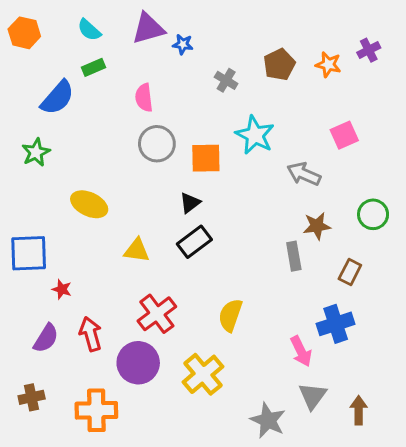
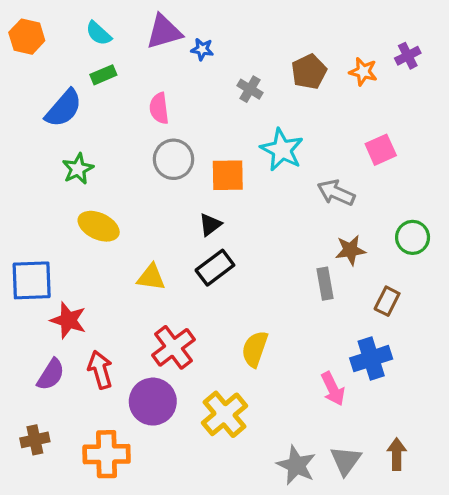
green star: (36, 152) -> (78, 169), moved
red star: (62, 289) -> (68, 320), size x1.6
gray triangle: (313, 396) -> (346, 461), moved

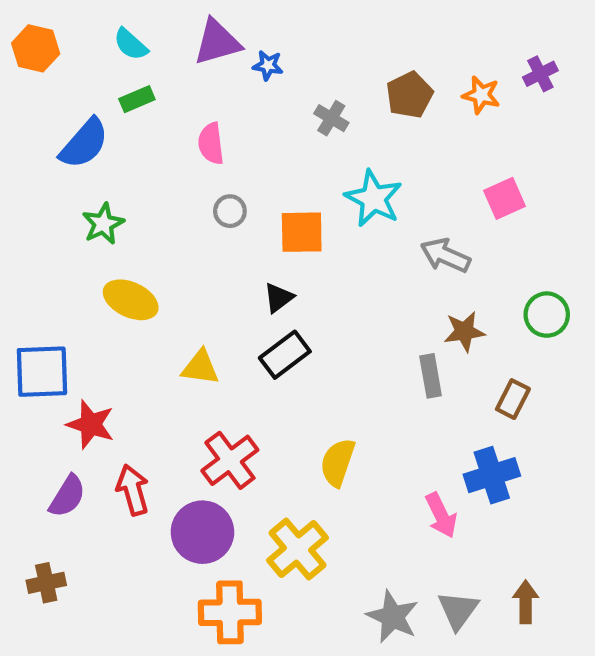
gray circle: (173, 159) -> (230, 211), size x0.6
orange cross: (107, 454) -> (230, 612), moved

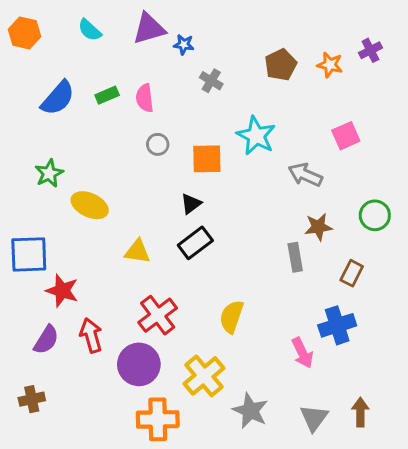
green rectangle: (137, 99) -> (107, 95), moved
gray cross: (331, 118) -> (211, 81), moved
green star: (103, 224) -> (49, 173), moved
gray star: (393, 617) -> (250, 411), moved

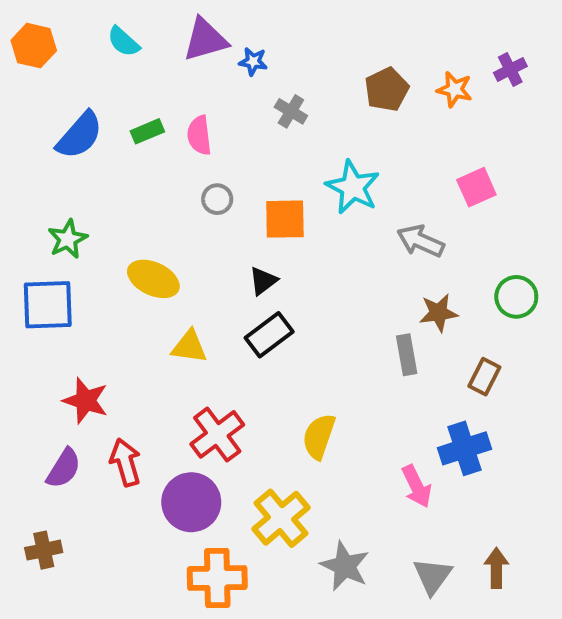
yellow ellipse: (90, 205) -> (153, 279), moved
blue square: (29, 254) -> (48, 305), moved

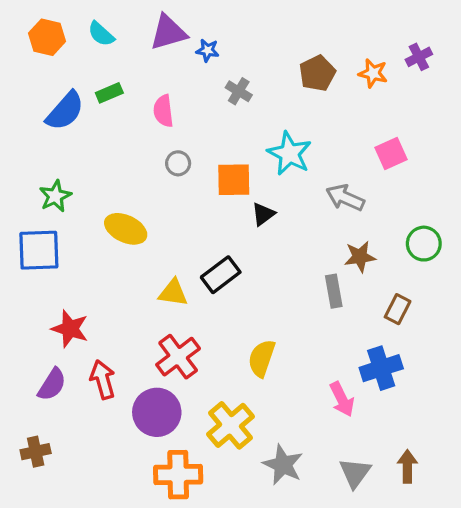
orange hexagon: (34, 46) -> (47, 37), moved
green rectangle: (147, 131) -> (109, 93), moved
black triangle: (263, 281) -> (263, 214), moved
yellow triangle: (189, 347) -> (173, 293), moved

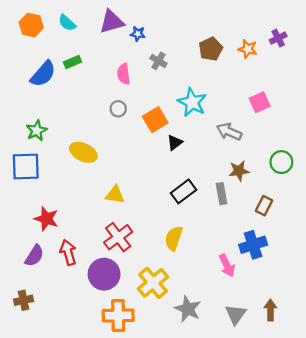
pink semicircle: (163, 111) -> (124, 74), moved
orange square: (234, 180) -> (155, 120), turned -30
black rectangle: (221, 275) -> (183, 191), moved

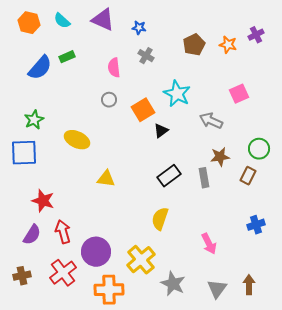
purple triangle: (112, 22) -> (103, 20), turned 40
blue star: (138, 34) -> (139, 28), moved
brown rectangle: (264, 206) -> (248, 176), moved
red cross: (118, 237) -> (63, 273), moved
blue cross: (253, 245) -> (256, 225), moved, size x0.7

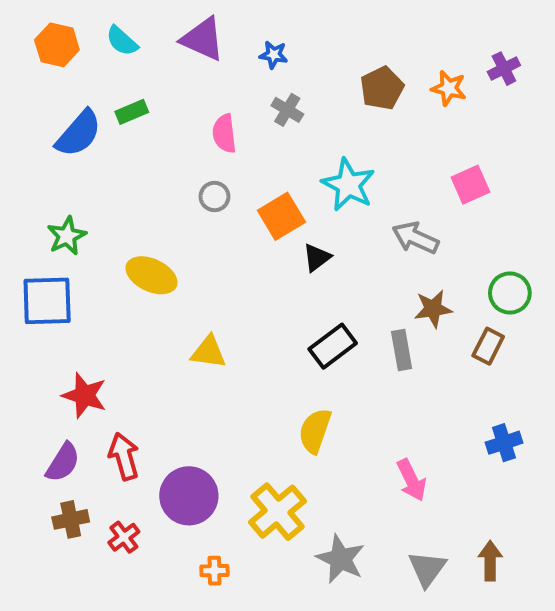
red cross: (63, 273) -> (124, 537), size x0.6
brown cross: (22, 276) -> (71, 519), moved
orange cross: (109, 290) -> (214, 571), size x0.5

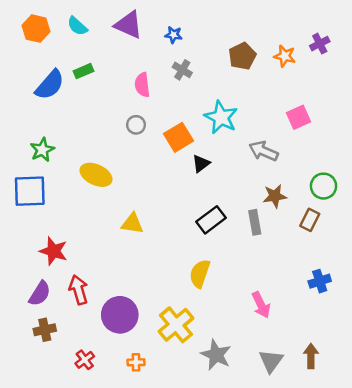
red cross: (124, 537) -> (85, 360), moved

